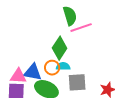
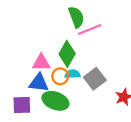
pink triangle: (18, 76) -> (41, 63), moved
gray square: (77, 82) -> (95, 79), moved, turned -30

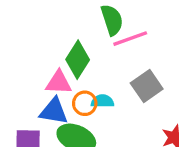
green diamond: (67, 54) -> (78, 60), moved
gray square: (95, 79) -> (147, 86), moved

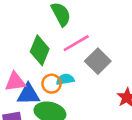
pink line: (130, 39) -> (76, 43), moved
pink triangle: (59, 83) -> (15, 82), moved

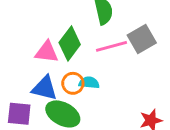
gray square: (98, 61) -> (142, 39), moved
pink triangle: (15, 82) -> (47, 52), moved

